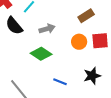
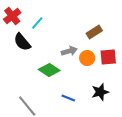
gray arrow: (47, 29) -> (69, 51), moved

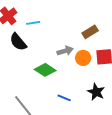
cyan line: (37, 23) -> (33, 23), turned 40
black star: (100, 92) -> (96, 92), turned -30

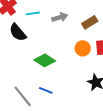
gray arrow: (65, 51) -> (60, 17), moved
blue line: (64, 98) -> (46, 90), moved

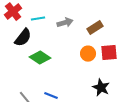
black semicircle: (18, 32) -> (23, 38), turned -102
green diamond: (45, 60) -> (40, 58), moved

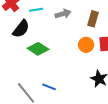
brown rectangle: (95, 28) -> (93, 19), turned -42

